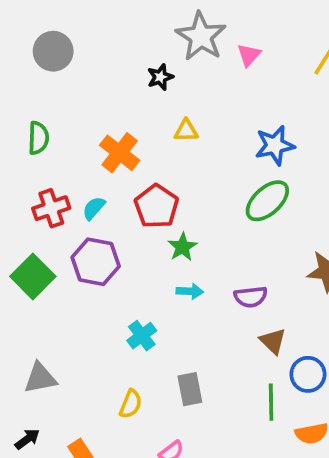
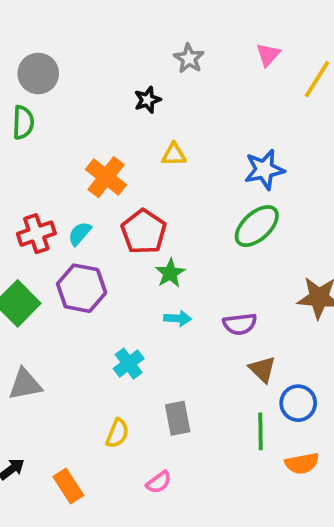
gray star: (201, 36) -> (189, 58), size x0.6
pink triangle: (249, 55) -> (268, 55), moved
green semicircle: (38, 138) -> (23, 122), moved
gray triangle: (40, 378) -> (25, 384), moved

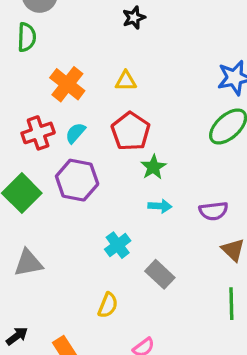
yellow triangle: (174, 154) -> (126, 81), moved
orange cross: (106, 177) -> (67, 84), moved
gray rectangle: (178, 418) -> (160, 274), moved, turned -36

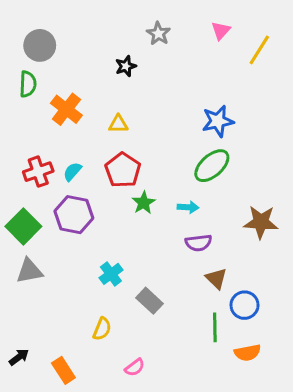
orange cross: (67, 84) -> (66, 109), moved
cyan arrow: (160, 206) -> (188, 207), moved
gray triangle: (28, 263) -> (29, 271), moved

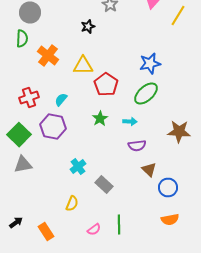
yellow triangle: (118, 124) -> (83, 66), size x1.5
red pentagon: (123, 170) -> (106, 84), moved
cyan semicircle: (72, 172) -> (61, 100), moved
green line: (215, 327) -> (119, 224), moved

